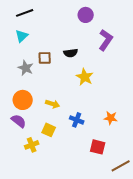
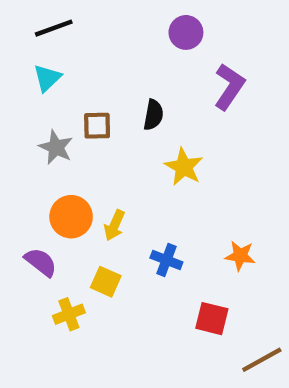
black semicircle: (71, 53) -> (153, 115), turned -72
orange circle: (23, 100) -> (71, 217), moved
yellow arrow: (53, 104) -> (114, 225), turned 96

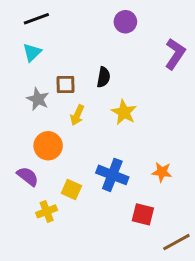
purple L-shape: (229, 87) -> (175, 54), moved
yellow arrow: (114, 225) -> (77, 115), moved
blue cross: (166, 260) -> (112, 175), size x1.5

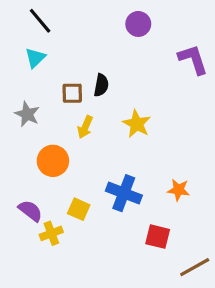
black line: (36, 19) -> (40, 21), turned 70
purple L-shape: (175, 54) -> (193, 59), turned -52
black semicircle: (104, 77) -> (101, 85), moved
gray star: (38, 99) -> (27, 114), moved
purple semicircle: (28, 176) -> (30, 211), moved

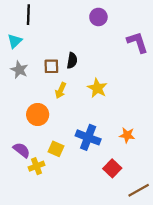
black line: (40, 21) -> (28, 15), turned 42
cyan triangle: (35, 58) -> (15, 41), moved
gray star: (27, 114) -> (19, 70), moved
red square: (158, 237) -> (112, 168), turned 30

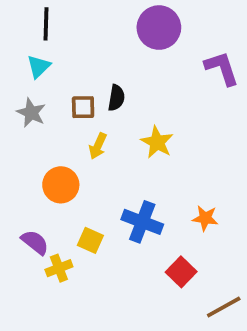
purple circle: (98, 17) -> (159, 28), size x1.5
cyan triangle: (15, 41) -> (39, 66), moved

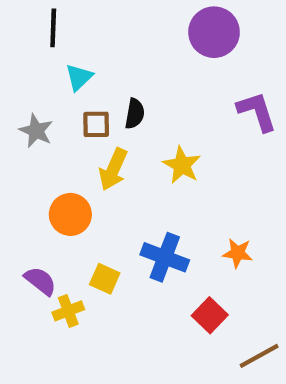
purple circle: (159, 28) -> (214, 32), moved
cyan triangle: (39, 66) -> (79, 77), moved
purple L-shape: (222, 68) -> (257, 112), moved
yellow arrow: (98, 146) -> (113, 169), size x1.4

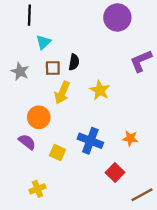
purple L-shape: (257, 112) -> (141, 61), turned -95
purple semicircle: (40, 281) -> (27, 142), moved
yellow cross: (68, 311) -> (38, 189), moved

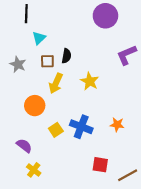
purple semicircle: (27, 142) -> (24, 146), moved
yellow square: (58, 152) -> (56, 130), moved, turned 32
red square: (115, 172) -> (100, 165), moved, turned -35
yellow cross: (38, 189) -> (34, 170), turned -32

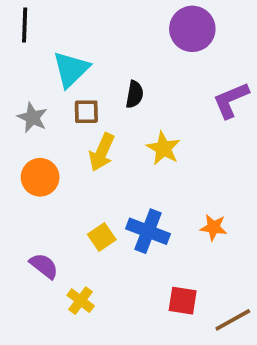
black line: (26, 14) -> (25, 25), moved
cyan triangle: (39, 38) -> (71, 69), size x1.5
black semicircle: (66, 56) -> (135, 94), moved
orange circle: (35, 106) -> (40, 177), moved
yellow cross: (34, 170) -> (81, 301), moved

